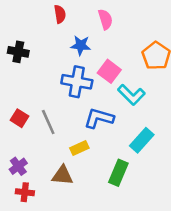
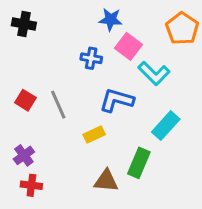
blue star: (81, 45) -> (111, 19), moved
blue cross: (77, 82) -> (91, 58), size x0.6
brown triangle: (62, 175) -> (106, 181), moved

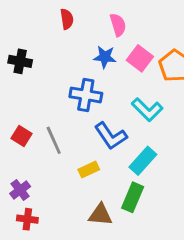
pink square: (128, 46) -> (140, 58), moved
blue cross: (91, 58) -> (86, 95), size x1.5
blue L-shape: (117, 100) -> (111, 136), turned -140
cyan rectangle: (166, 126) -> (143, 161), moved

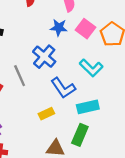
blue cross: (86, 95) -> (44, 57), turned 30
gray line: (54, 140) -> (20, 76), moved
cyan rectangle: (143, 161) -> (88, 107), turned 35

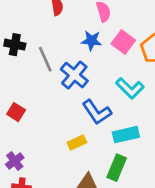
gray line: (20, 76) -> (45, 59), moved

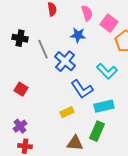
pink square: (123, 42) -> (109, 23), moved

